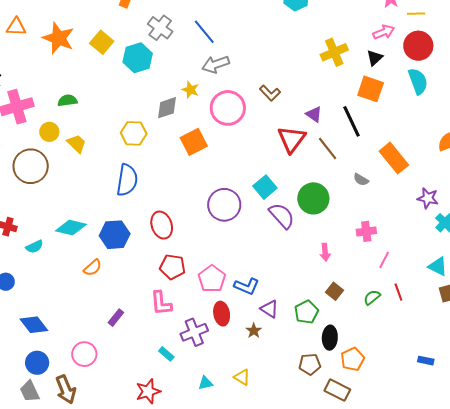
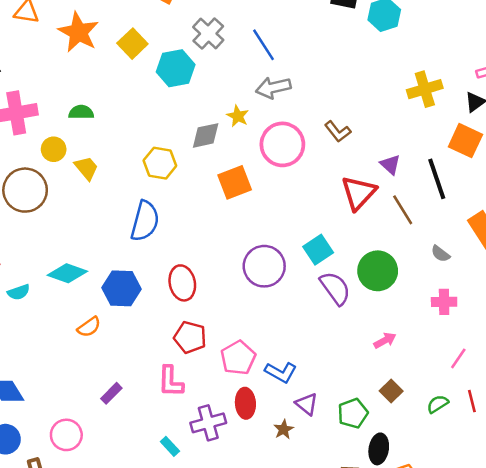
pink cross: (366, 231) -> (444, 302), moved
pink arrow: (325, 252) -> (385, 340), turned -120

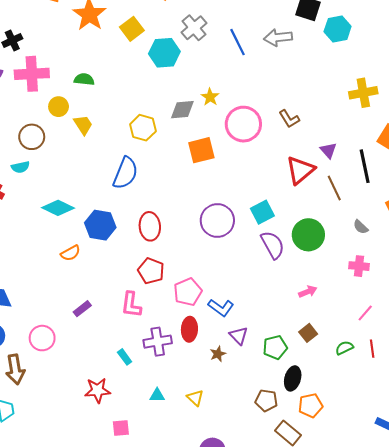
gray arrow: (273, 88) -> (278, 37), moved
brown circle: (25, 190) -> (32, 137), size x0.7
cyan semicircle: (19, 292) -> (20, 167), moved

